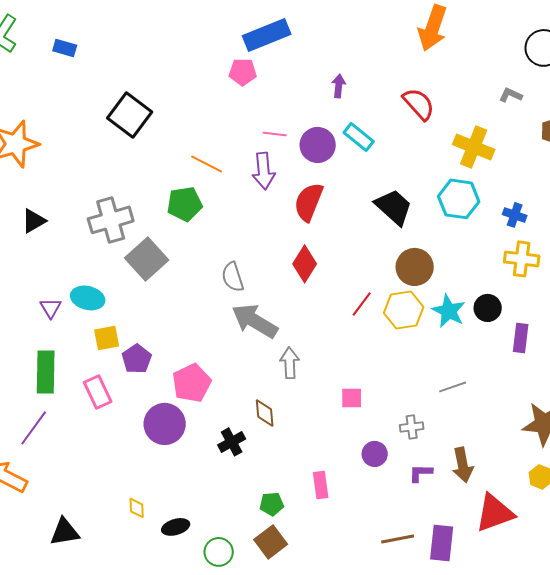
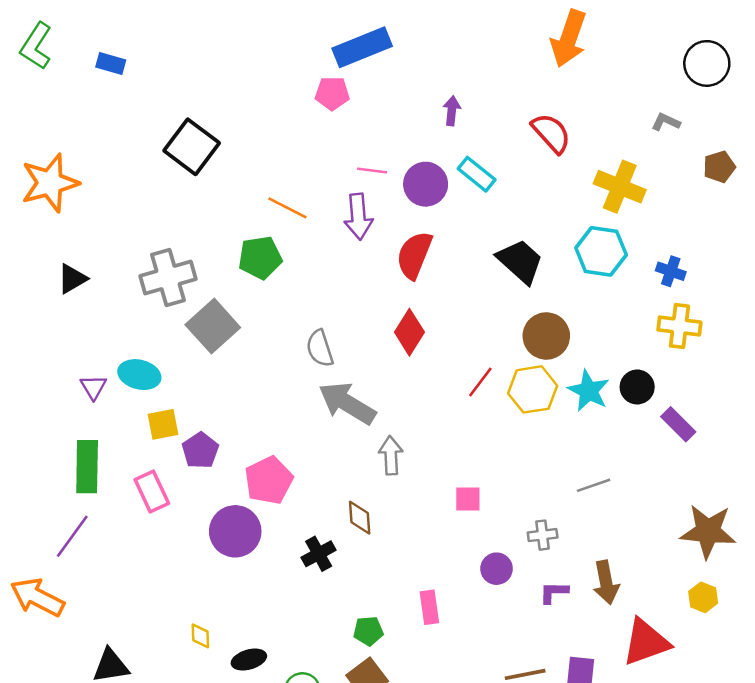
purple rectangle: (521, 338) -> (678, 424), turned -52

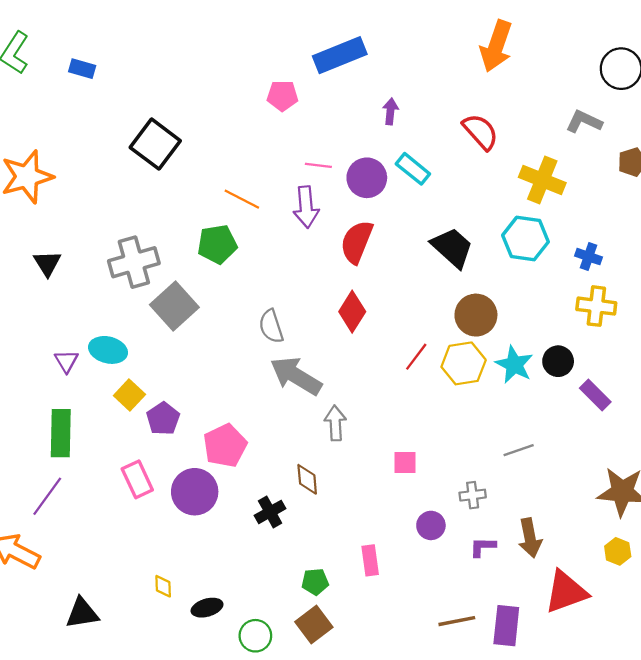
blue rectangle: (362, 47) -> (340, 55), moved
gray L-shape: (666, 122) -> (584, 122), size x1.4
black triangle: (72, 279) -> (47, 263), turned -32
yellow square: (163, 424) -> (129, 395), turned -36
pink rectangle: (152, 492) -> (137, 479), moved

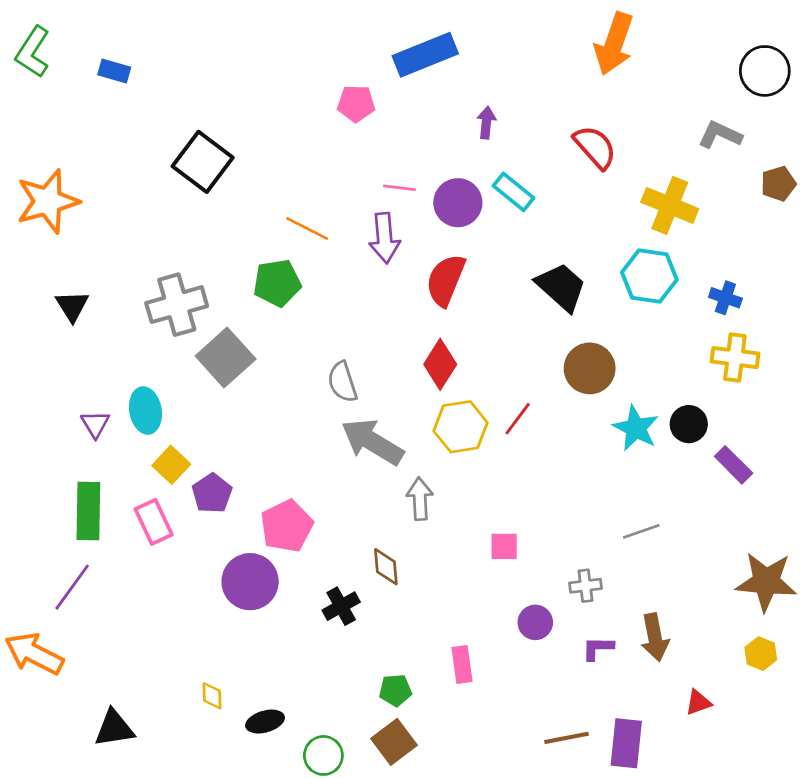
cyan ellipse: (108, 350) -> (145, 411), turned 66
yellow hexagon: (464, 363) -> (461, 427), moved
pink rectangle: (137, 479) -> (154, 522), moved
red triangle: (566, 592) -> (698, 703), size x0.5

